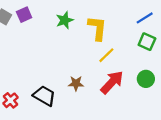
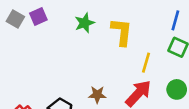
blue line: (145, 18) -> (175, 20), turned -42
yellow line: (106, 55) -> (146, 63), moved, turned -30

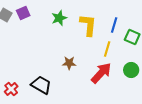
blue line: (175, 20) -> (114, 25), moved
brown star: (97, 95) -> (69, 63), moved

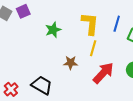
green star: (59, 18) -> (53, 30), moved
yellow line: (107, 49) -> (93, 48), moved

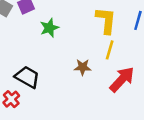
green star: (53, 30) -> (49, 28), moved
black trapezoid: (42, 85) -> (27, 77), moved

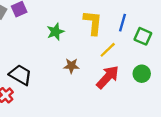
green star: (49, 28) -> (56, 32), moved
yellow line: (110, 50) -> (108, 50), moved, turned 30

